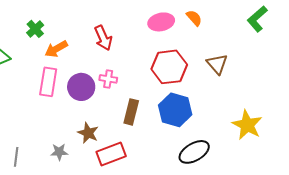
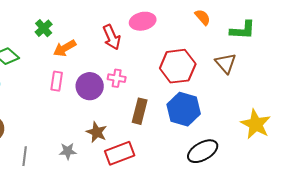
green L-shape: (257, 19) -> (243, 30), moved, turned -136
pink ellipse: (161, 22) -> (143, 21), moved
pink rectangle: (48, 82) -> (57, 81), size x0.7

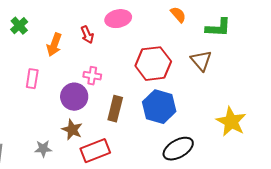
red arrow: (112, 37) -> (87, 35), size x0.7
orange arrow: (65, 48) -> (54, 45), moved, turned -40
purple circle: (90, 86) -> (74, 97), moved

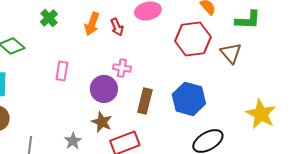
orange arrow: (54, 45) -> (92, 24), moved
red hexagon: (153, 64) -> (193, 39), moved
gray star: (43, 149) -> (73, 141), turned -30

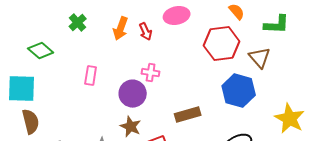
blue hexagon: (189, 99) -> (239, 91), moved
brown rectangle: (145, 101) -> (188, 115), moved, turned 60

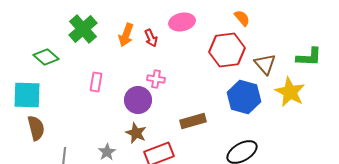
green cross: (78, 23) -> (83, 29), size x1.6
green L-shape: (277, 25) -> (309, 57), moved
yellow star: (290, 119) -> (290, 92), moved

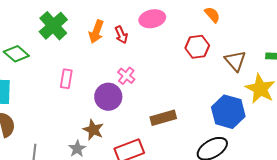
red hexagon: (227, 50) -> (197, 47), size x0.7
pink cross: (156, 79) -> (126, 76), turned 30
blue hexagon: (244, 97) -> (228, 112), moved
brown star: (136, 133) -> (93, 130), moved

